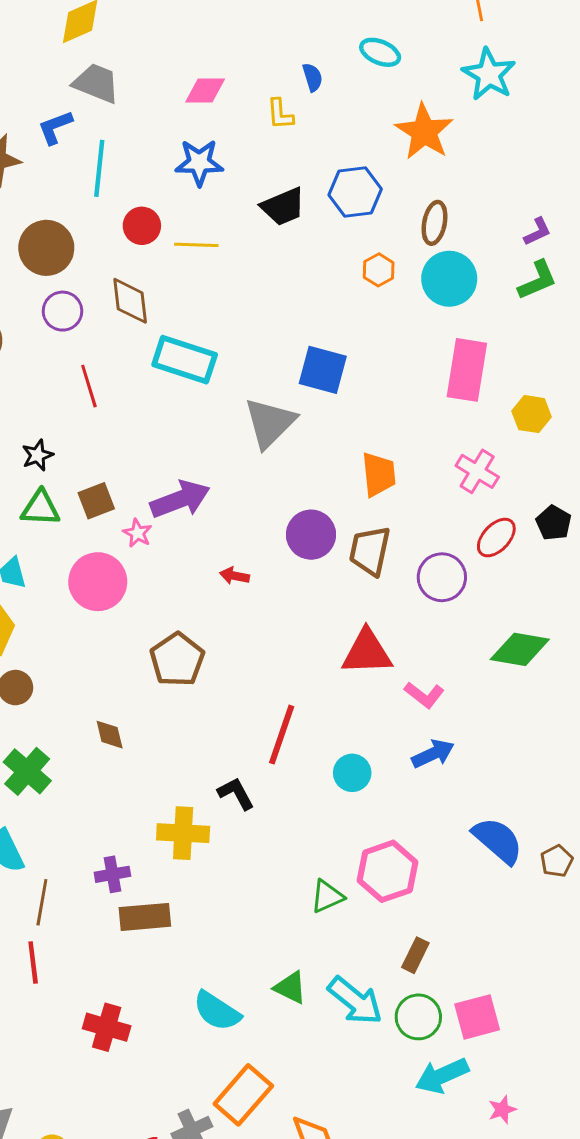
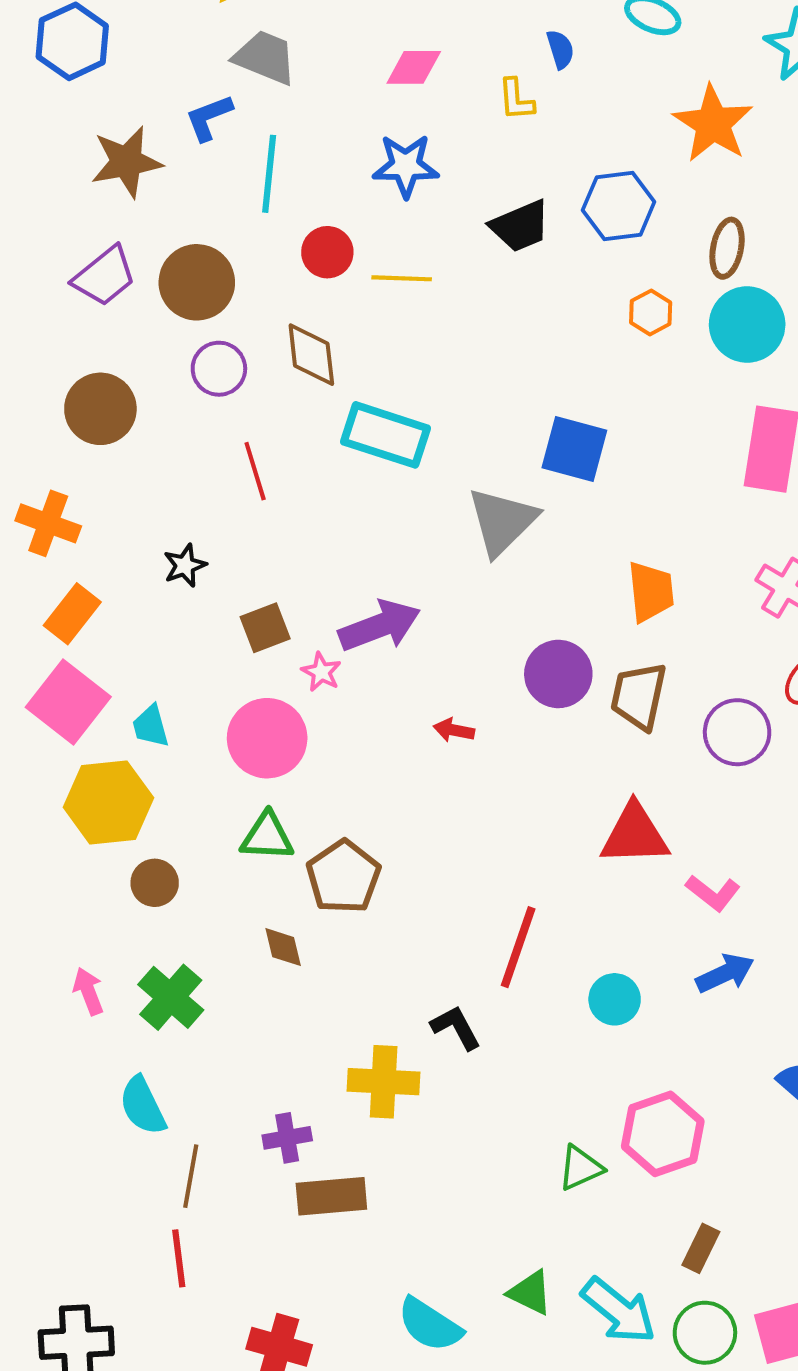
green triangle: (40, 508) -> (267, 837), moved
brown pentagon: (177, 660) -> (343, 877), moved

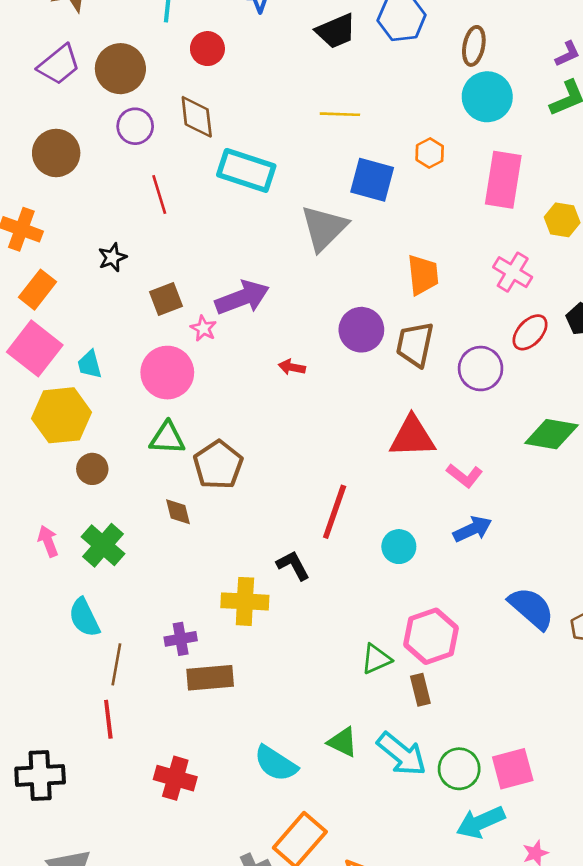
yellow line: (402, 278) -> (340, 114), moved
orange hexagon: (651, 312) -> (430, 153), moved
brown rectangle: (701, 1248) -> (420, 690), moved, turned -40

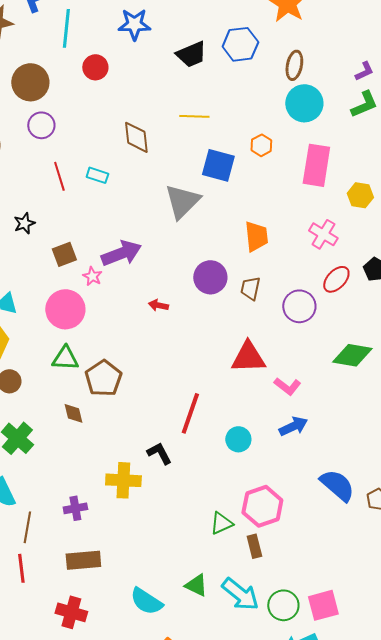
brown diamond: (197, 117) -> (136, 137), moved
cyan rectangle: (246, 170) -> (97, 175), moved, size x0.5
brown trapezoid: (415, 344) -> (250, 288), size x0.7
brown rectangle: (210, 678) -> (83, 560), moved

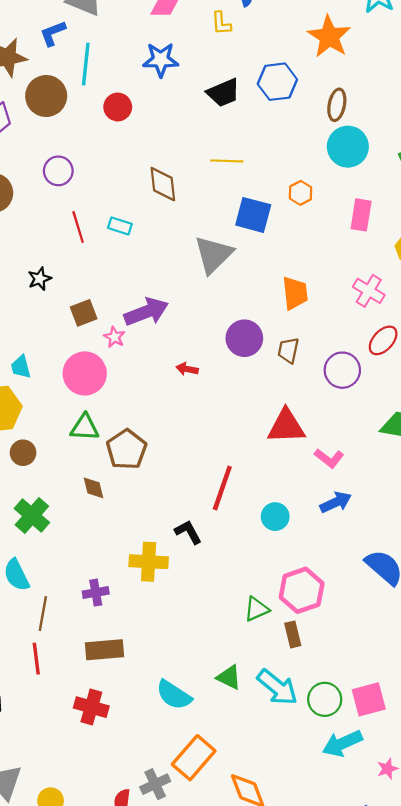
brown circle: (30, 82) -> (46, 96), moved
pink rectangle: (316, 165) -> (361, 215), size x0.7

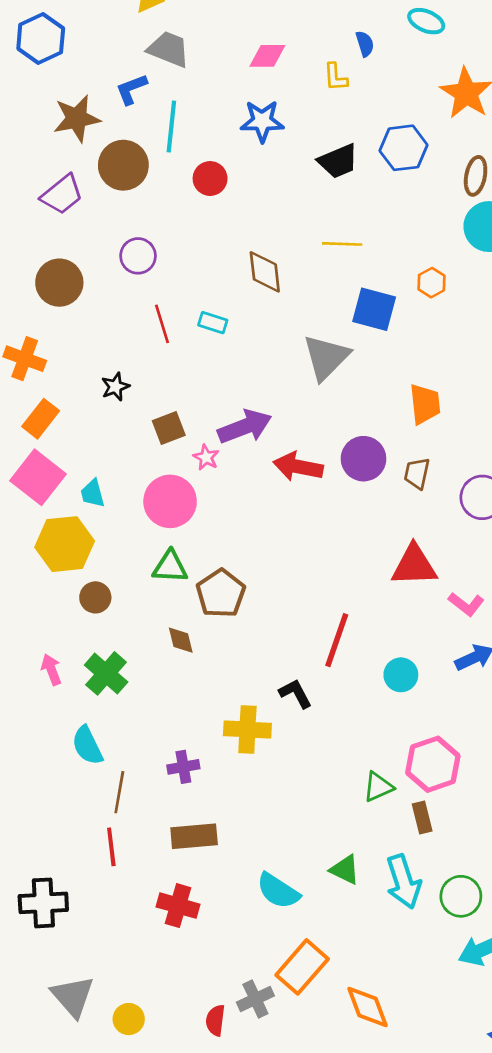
red arrow: (187, 369) -> (298, 467), moved, size x1.8
cyan arrow: (277, 687) -> (404, 882), turned 33

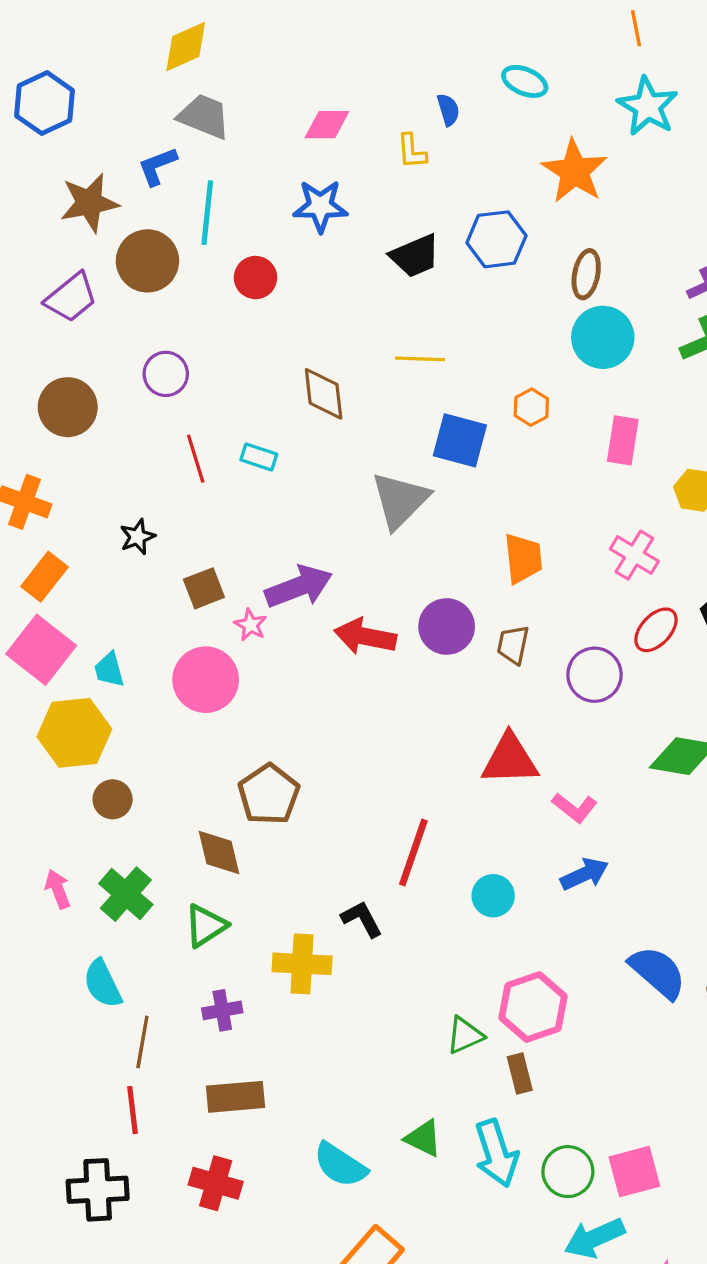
green triangle: (170, 567) -> (206, 926), moved, turned -36
brown diamond: (181, 640) -> (219, 853), size x1.4
black cross: (43, 903) -> (98, 1190), moved

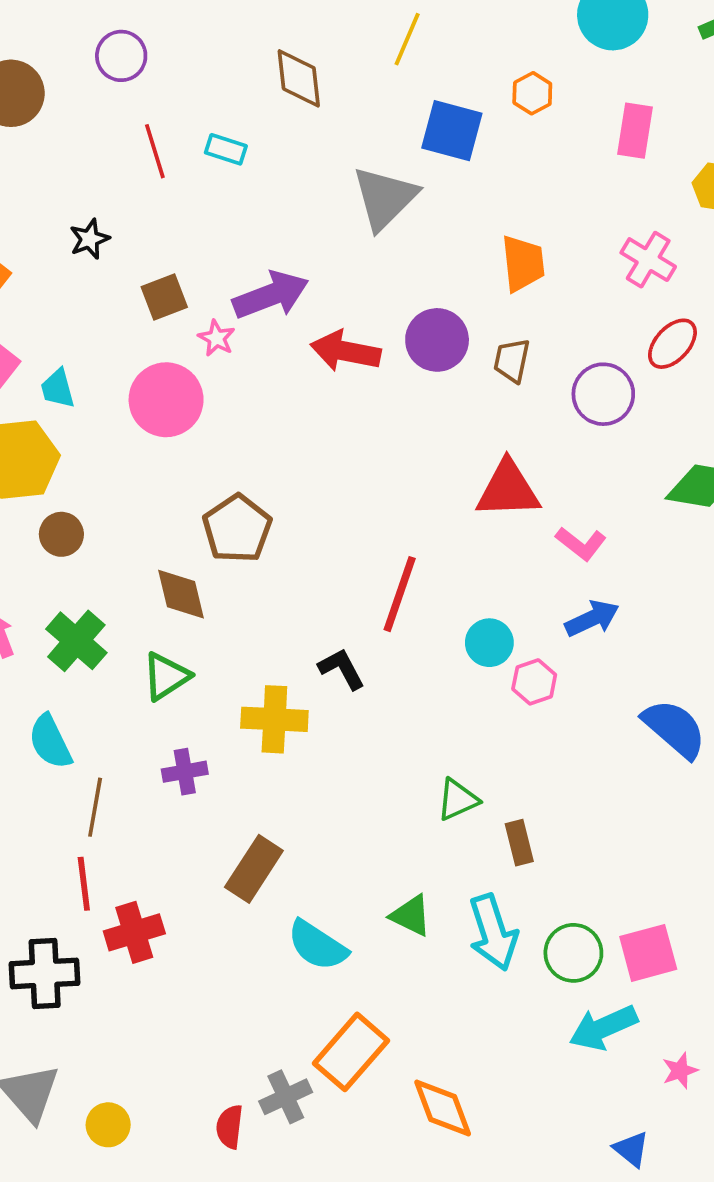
yellow line: (420, 359) -> (407, 39), turned -69
pink hexagon: (533, 1007) -> (534, 682), moved, size x0.6
brown rectangle: (236, 1097) -> (254, 869), moved, turned -52
red cross: (216, 1183) -> (134, 932), moved, turned -33

